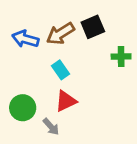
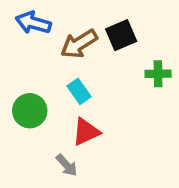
blue arrow: (25, 39) -> (33, 23), moved
green circle: (23, 108) -> (30, 111), moved

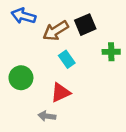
cyan rectangle: (79, 91) -> (67, 59), moved
gray arrow: (67, 165) -> (47, 116), turned 140

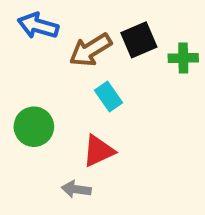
green cross: (111, 52) -> (183, 58), moved

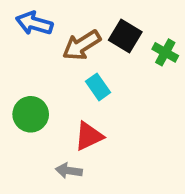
black square: (139, 40) -> (125, 36), turned -36
green cross: (183, 58) -> (165, 52), turned 30

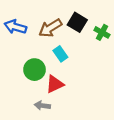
blue arrow: (34, 23) -> (15, 27), moved
green circle: (31, 114) -> (35, 70), moved

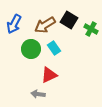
blue arrow: (15, 27) -> (14, 24), turned -78
green circle: (35, 70) -> (31, 49), moved

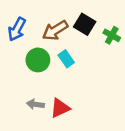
red triangle: (49, 75) -> (60, 108), moved
gray arrow: (38, 94) -> (35, 104), moved

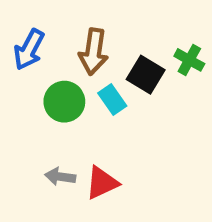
black square: (85, 24) -> (146, 75), moved
brown arrow: (55, 30) -> (94, 52), turned -50

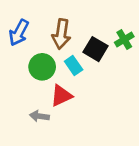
green cross: (189, 60) -> (124, 39), turned 30
red triangle: (102, 183) -> (61, 96), moved

